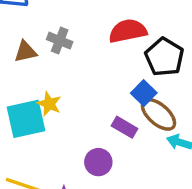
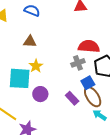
gray cross: (60, 41) -> (78, 63), moved, turned 32
yellow star: (49, 104) -> (36, 66), moved
purple circle: (98, 162) -> (40, 94), moved

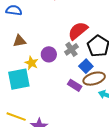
red semicircle: (89, 46) -> (78, 31), turned -30
purple circle: (40, 94) -> (49, 54), moved
brown ellipse: (93, 97) -> (94, 79), turned -60

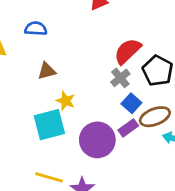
purple circle: (49, 54) -> (97, 140), moved, size x1.6
blue square: (86, 66) -> (131, 103), moved
purple rectangle: (75, 85) -> (128, 128), turned -64

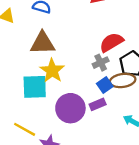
brown triangle: (47, 71) -> (43, 43), size x1.6
yellow star: (66, 101) -> (52, 71), size x1.5
brown ellipse: (155, 117) -> (123, 81), moved

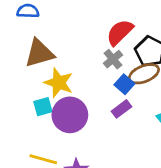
cyan square: (35, 87) -> (43, 107), size x0.6
purple circle: (70, 108) -> (70, 115), moved

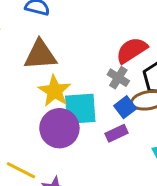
gray cross: (113, 59) -> (118, 78), turned -30
cyan square: (43, 107) -> (80, 109), moved, size x1.6

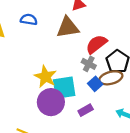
brown triangle: (40, 55) -> (68, 27), moved
purple rectangle: (116, 133) -> (86, 110), moved

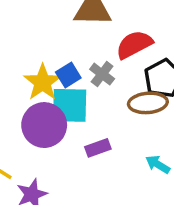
gray cross: (89, 64) -> (102, 74), moved
blue square: (95, 84) -> (68, 75), moved

